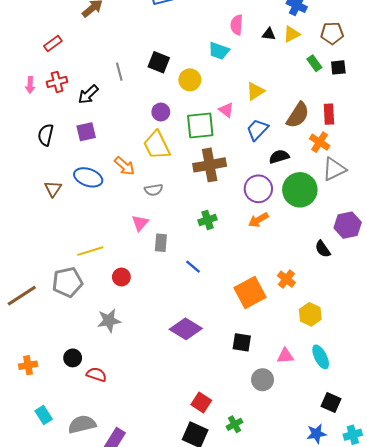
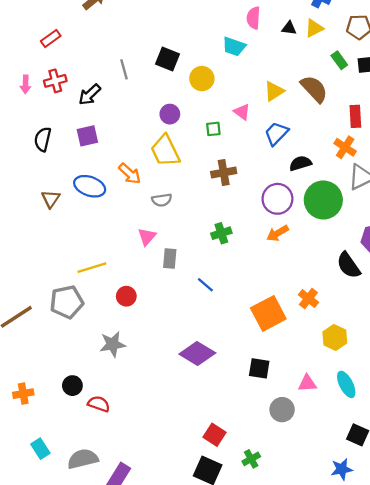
brown semicircle: (298, 115) -> (314, 89), moved, turned -76
green square: (200, 126) -> (213, 129), size x0.5
brown cross: (210, 165) -> (224, 172), size x0.7
black semicircle: (323, 249) -> (349, 265), size x1.4

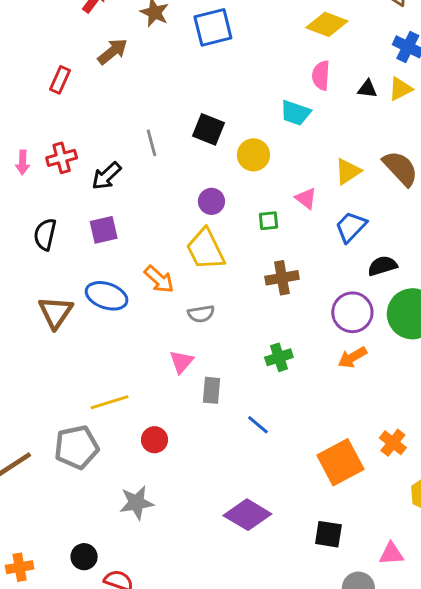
red rectangle: (51, 38) -> (60, 80), moved, turned -30
brown triangle: (51, 199) -> (56, 312), size x1.4

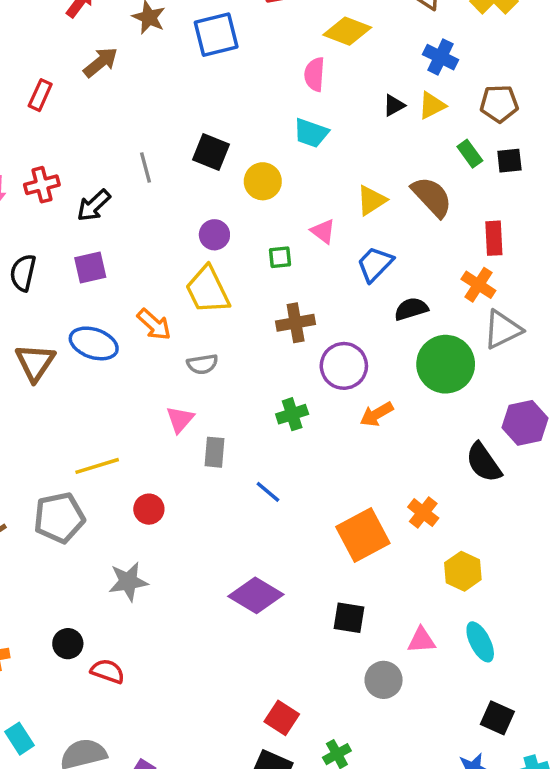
pink semicircle: (321, 75) -> (315, 74), moved
black triangle: (367, 89) -> (394, 105), turned -36
purple circle: (352, 312) -> (344, 366), moved

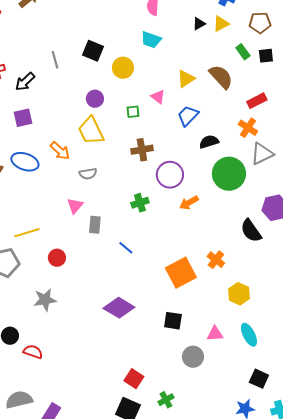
red rectangle: (494, 238) -> (257, 101), turned 66

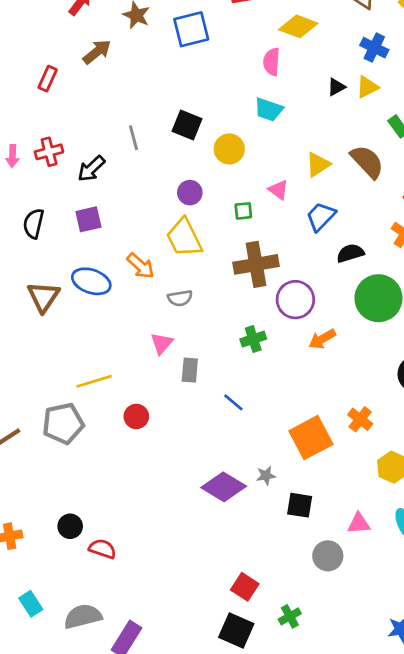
brown cross: (142, 150) -> (256, 264), size x1.4
gray star: (45, 300) -> (266, 476), moved, size x0.6

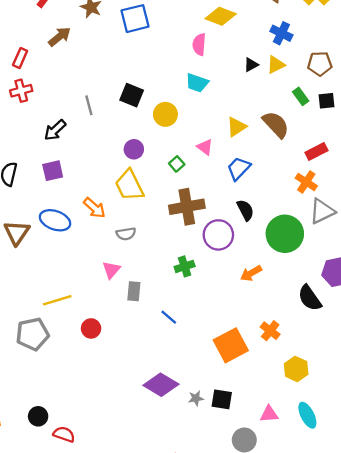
red cross: (49, 152) -> (21, 91), moved
green square: (243, 211) -> (177, 164), turned -35
black semicircle: (350, 253) -> (245, 210), moved, turned 80
orange arrow: (322, 339) -> (251, 273), moved
gray star: (266, 476) -> (196, 398), moved

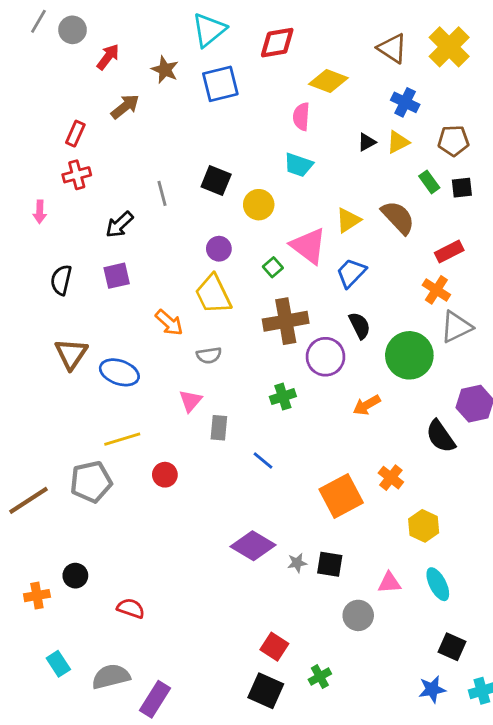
pink triangle: (205, 147) -> (308, 246), size x1.8
blue ellipse: (55, 220) -> (119, 372), moved
black circle: (38, 416) -> (75, 576), moved

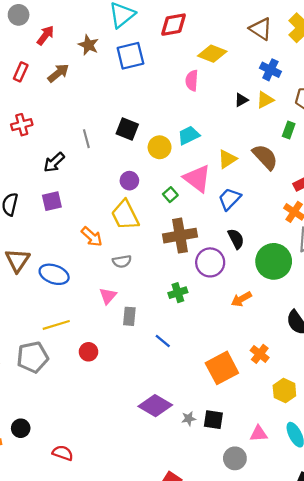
red rectangle: (75, 134) -> (21, 72), moved
cyan trapezoid: (298, 165) -> (189, 135), moved, turned 135
green rectangle: (429, 182) -> (289, 130), turned 56

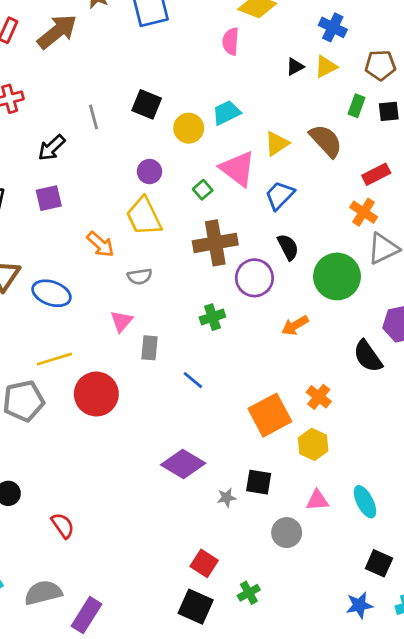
brown arrow: (58, 73) -> (57, 32), size x1.4
red circle: (88, 352) -> (96, 394), size x1.8
yellow hexagon: (284, 391) -> (313, 444), moved
gray star: (189, 419) -> (226, 498), moved
red semicircle: (63, 453) -> (63, 526), turned 36

